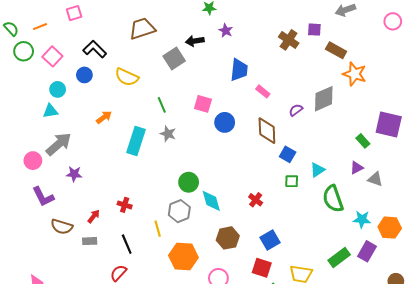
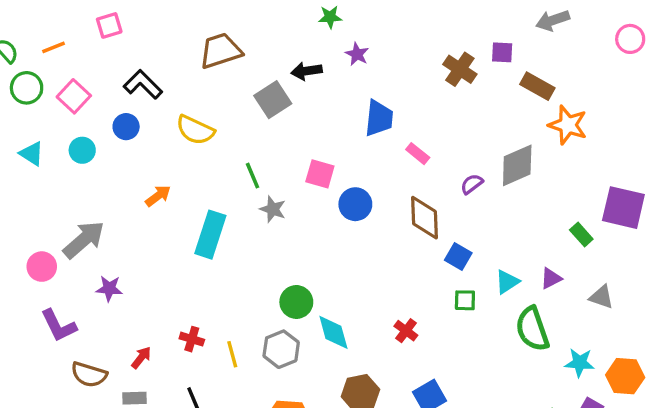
cyan triangle: (50, 111) -> (32, 154), moved, turned 42
gray star: (168, 134) -> (273, 209), moved
purple triangle: (357, 168) -> (551, 278), moved
yellow line: (158, 229) -> (232, 354), moved

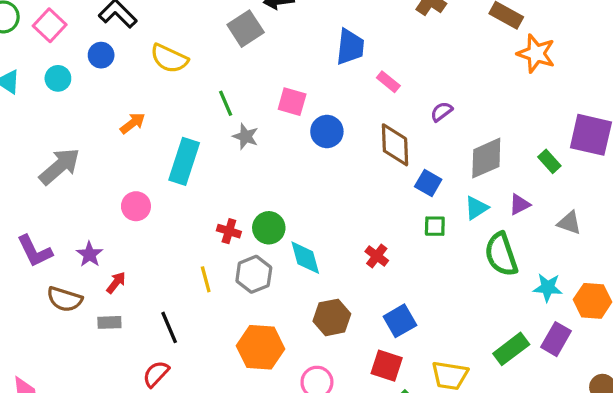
gray diamond: (517, 165) -> (486, 158), moved
pink circle: (42, 267) -> (136, 206), moved
purple star: (109, 288) -> (89, 254), moved, turned 30
red cross: (192, 339) -> (229, 231), moved

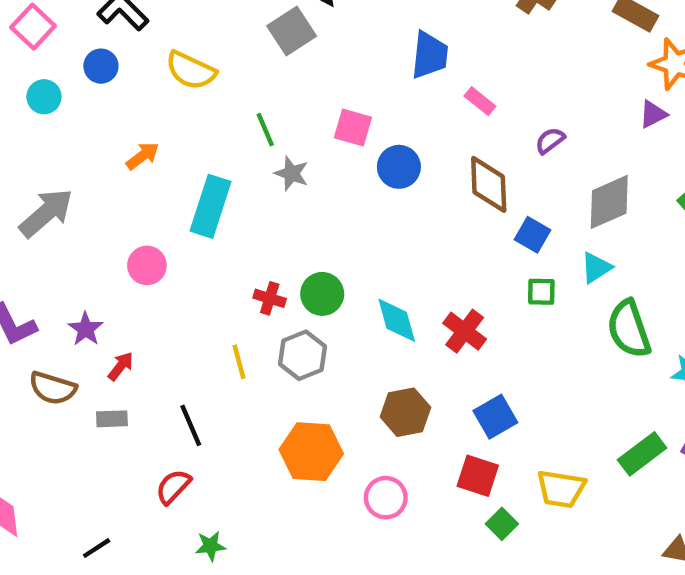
purple triangle: (519, 205) -> (653, 114), moved
red cross: (377, 256) -> (465, 331), size x1.4
cyan diamond: (305, 258) -> (397, 320), moved

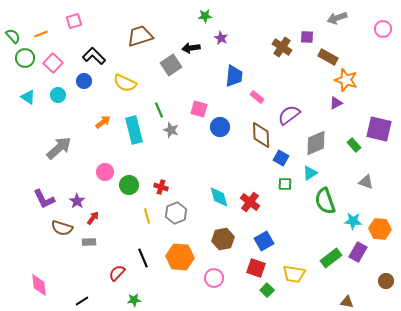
purple semicircle: (550, 141) -> (289, 115), size x1.6
cyan rectangle: (210, 206) -> (134, 130), moved, turned -32
green circle: (322, 294) -> (129, 185), moved
black line: (191, 425) -> (143, 258), moved

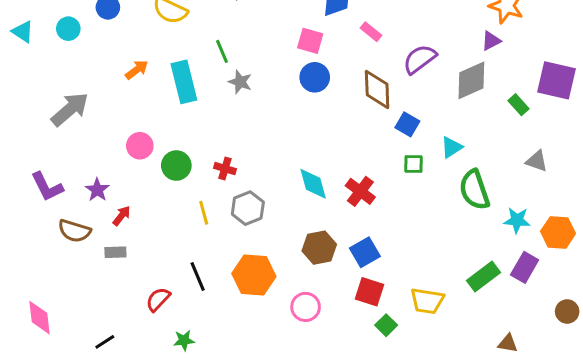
pink square: (199, 109) -> (310, 41), moved
gray diamond: (316, 143) -> (471, 80), moved
blue square: (264, 241) -> (365, 252), moved

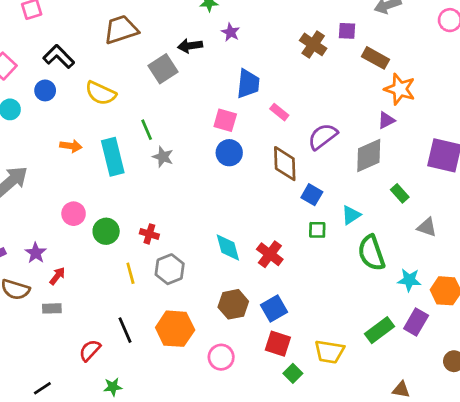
orange arrow: (137, 70) -> (71, 146), turned 45
green rectangle: (518, 105) -> (400, 193), moved

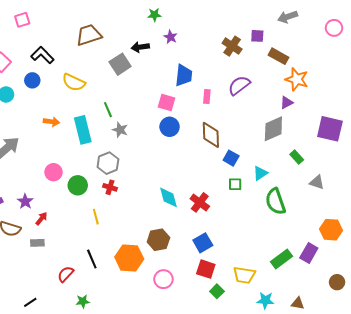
pink rectangle: (279, 112) -> (207, 97), turned 56
purple semicircle: (323, 136) -> (239, 85), moved
gray hexagon: (170, 269) -> (108, 163), moved
cyan star: (409, 280) -> (265, 300), moved
brown hexagon: (233, 304) -> (158, 240), moved

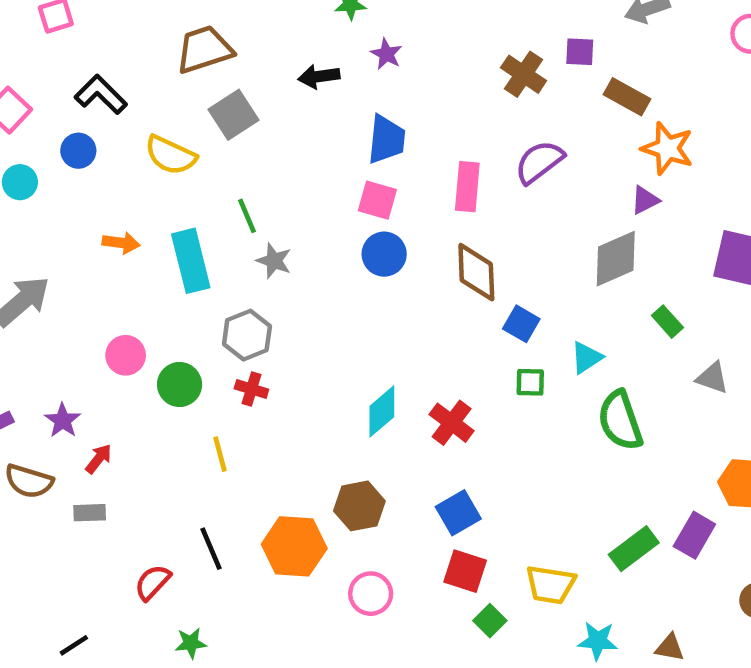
gray square: (120, 64) -> (233, 115), moved
blue trapezoid: (184, 75) -> (386, 139), moved
pink rectangle: (207, 97) -> (467, 187), size x1.5
cyan diamond: (169, 197) -> (382, 411), turned 65

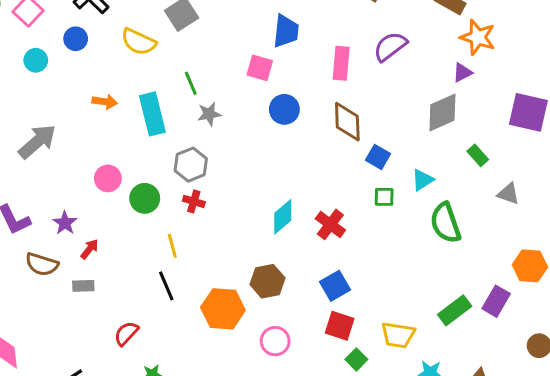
pink square: (377, 200) -> (260, 68), moved
gray star: (274, 261) -> (209, 114), turned -30
black line: (211, 549) -> (166, 286), moved

